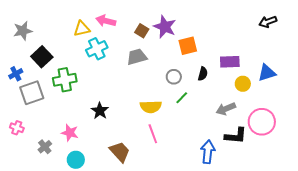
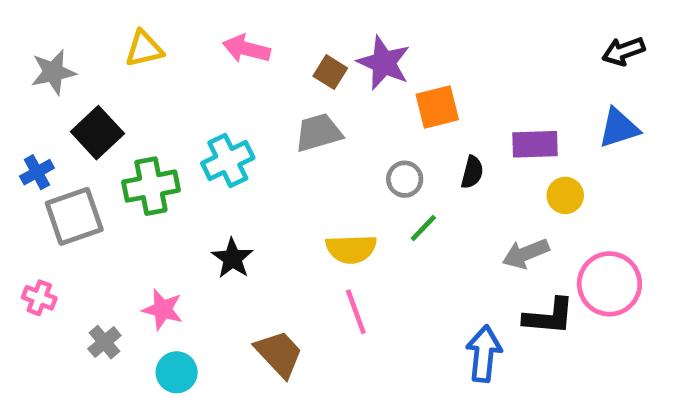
yellow triangle: (82, 29) -> (144, 49), moved
cyan cross: (97, 49) -> (228, 161), moved
blue triangle: (267, 73) -> (619, 128), moved

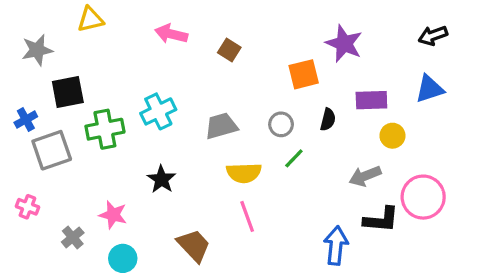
yellow triangle: (144, 49) -> (90, 19), moved
purple star: (384, 63) -> (344, 44), moved
black square: (97, 133) -> (68, 92), turned 32
gray trapezoid: (319, 133) -> (221, 126), moved

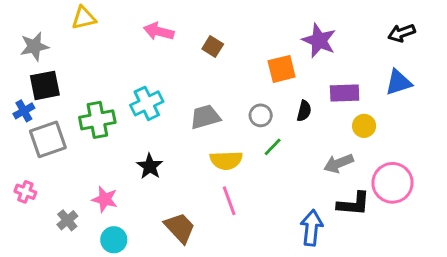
black square: (68, 92) -> (45, 85), moved

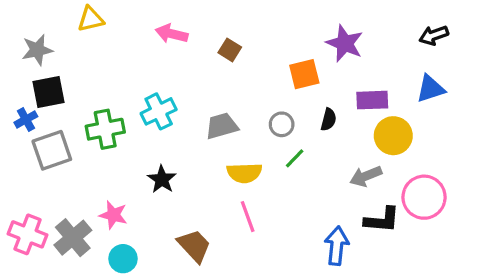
yellow circle: (364, 126) -> (393, 136), size x1.5
pink cross: (25, 192) -> (28, 234), moved, size x1.6
gray cross: (67, 220) -> (73, 238), size x1.6

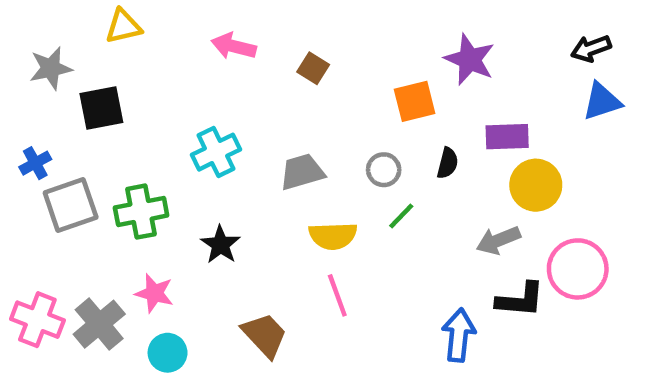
blue triangle: (430, 89) -> (602, 101), moved
black square: (49, 92) -> (101, 108), moved
green cross: (105, 129) -> (141, 212), moved

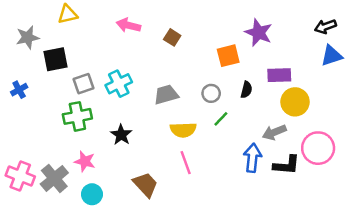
gray square: (71, 205) -> (83, 84), moved, size x0.7
blue arrow: (459, 335) -> (252, 158), moved

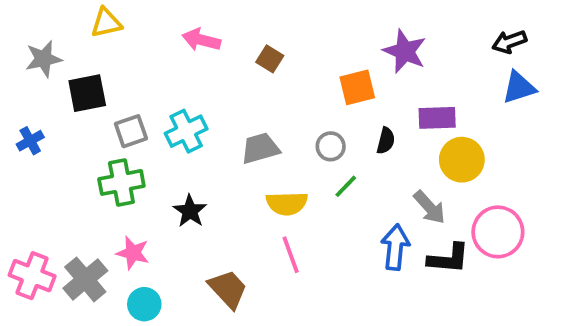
gray arrow: (274, 132) -> (429, 207), turned -110

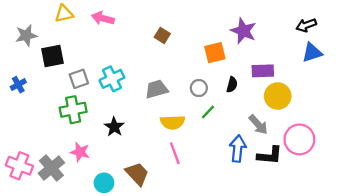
pink arrow: (201, 40) -> (103, 18), moved
cyan circle: (144, 304) -> (104, 183), moved

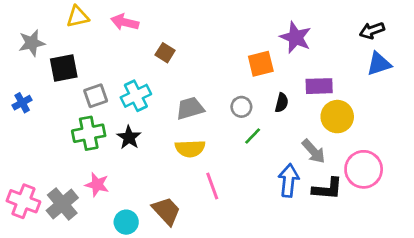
brown square: (162, 35) -> (165, 53), moved
yellow semicircle: (173, 122) -> (190, 149), moved
black star: (114, 127) -> (129, 137), moved

